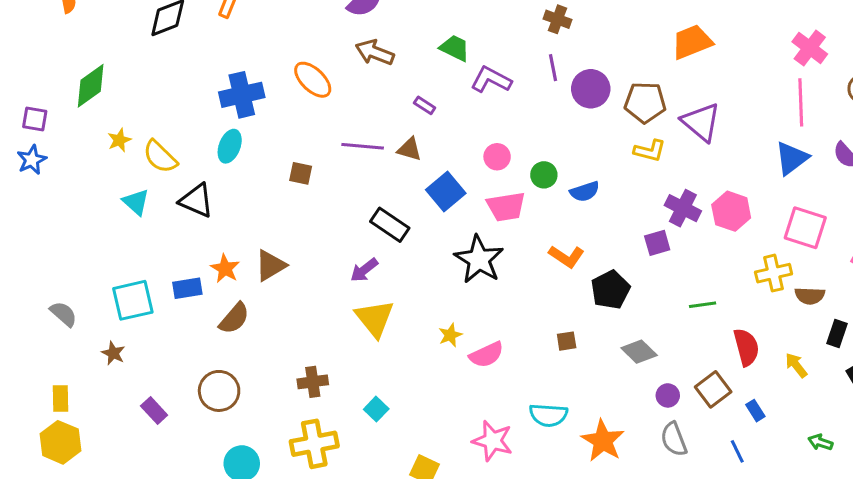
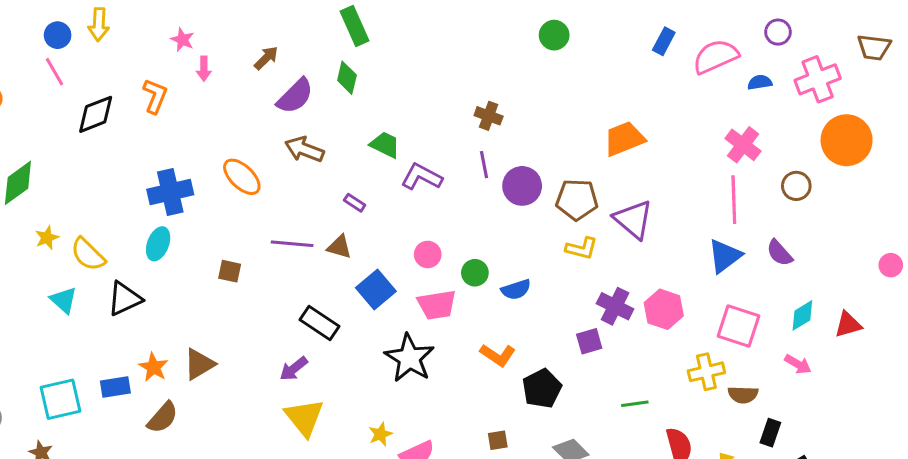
black triangle: (196, 201) -> (125, 299), turned -48

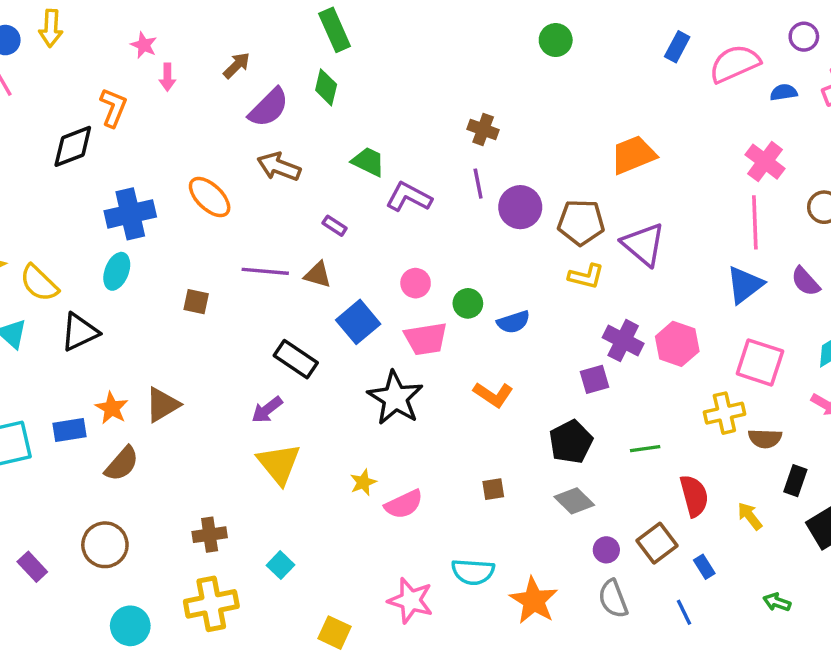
black diamond: (96, 114) -> (73, 146), moved
black pentagon: (542, 389) -> (571, 442), moved

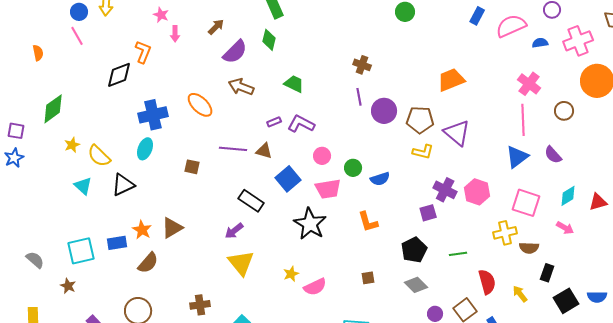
purple L-shape: (409, 197) -> (301, 124), moved
purple rectangle: (335, 226) -> (274, 122), turned -56
orange L-shape: (493, 395) -> (368, 222), turned 40

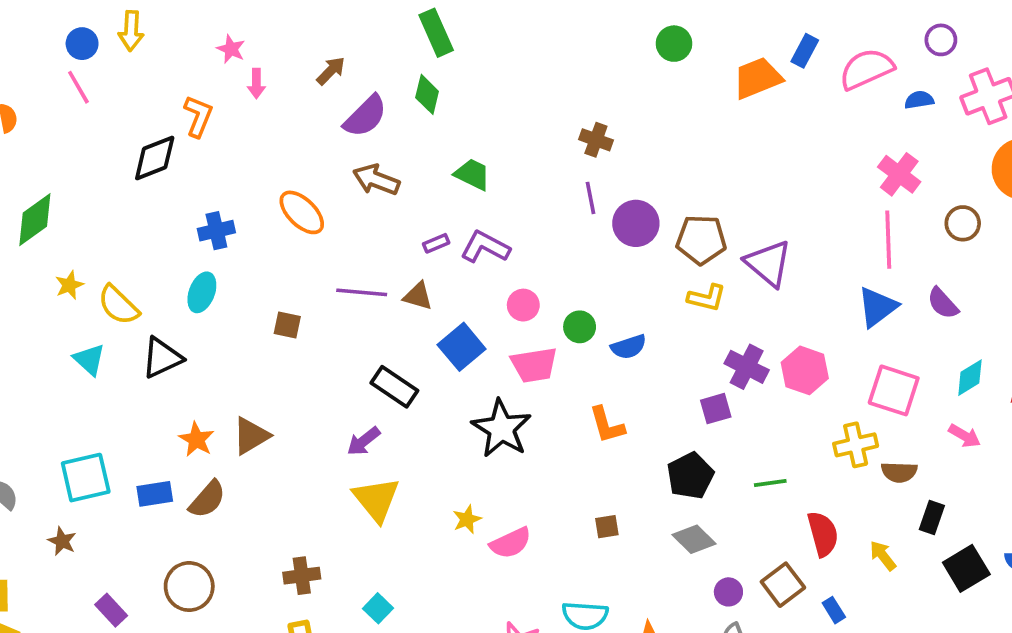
orange trapezoid: (451, 80) -> (758, 78), moved
blue cross: (153, 115) -> (216, 231), size x0.7
blue rectangle: (117, 243) -> (155, 494), moved

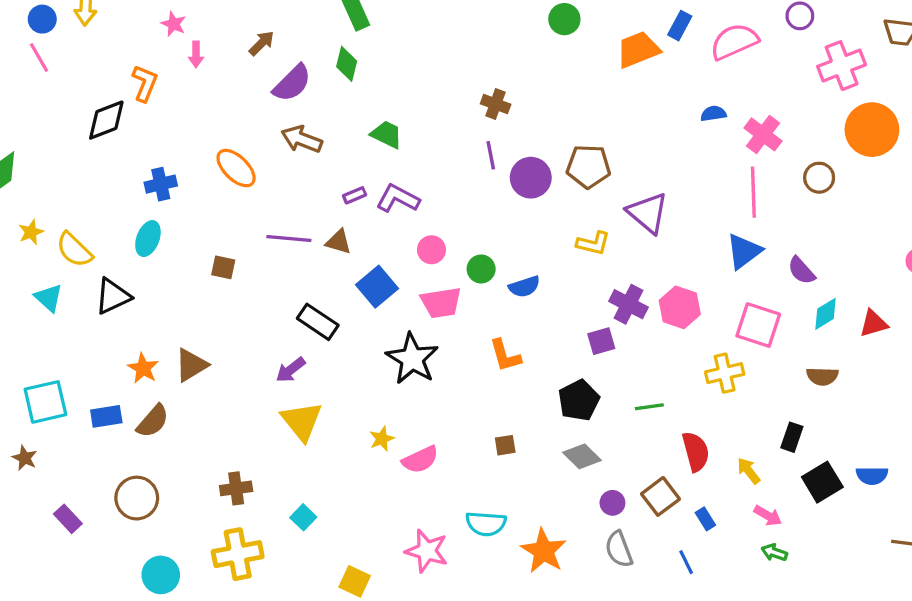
blue semicircle: (919, 100) -> (713, 114), moved
brown pentagon: (701, 240) -> (588, 166), moved
purple semicircle: (943, 303) -> (801, 271), moved
pink arrow: (965, 436) -> (768, 516), moved
brown semicircle: (899, 472) -> (822, 376), moved

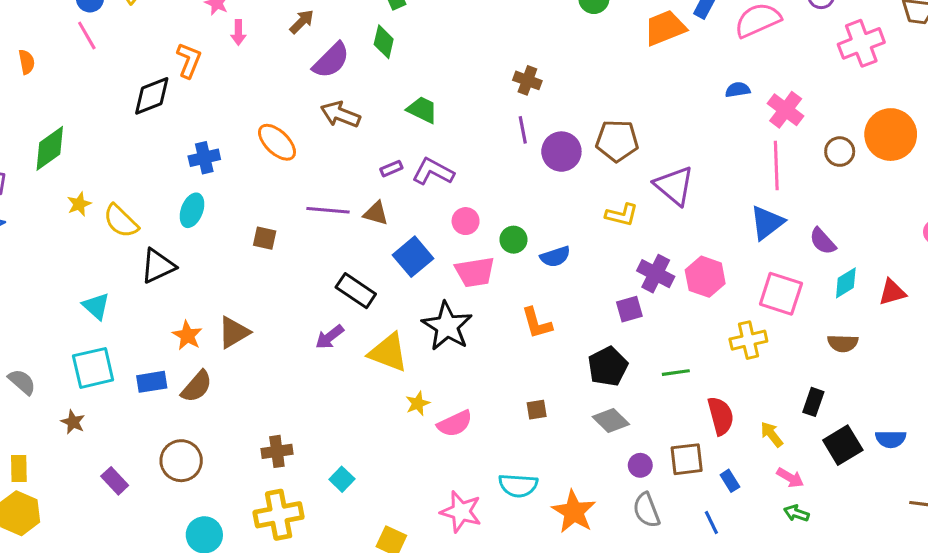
orange circle: (872, 130) -> (891, 135), moved
cyan triangle: (49, 298) -> (96, 306), moved
yellow triangle: (302, 421) -> (388, 352), moved, turned -30
brown square: (661, 496) -> (687, 459), turned 30

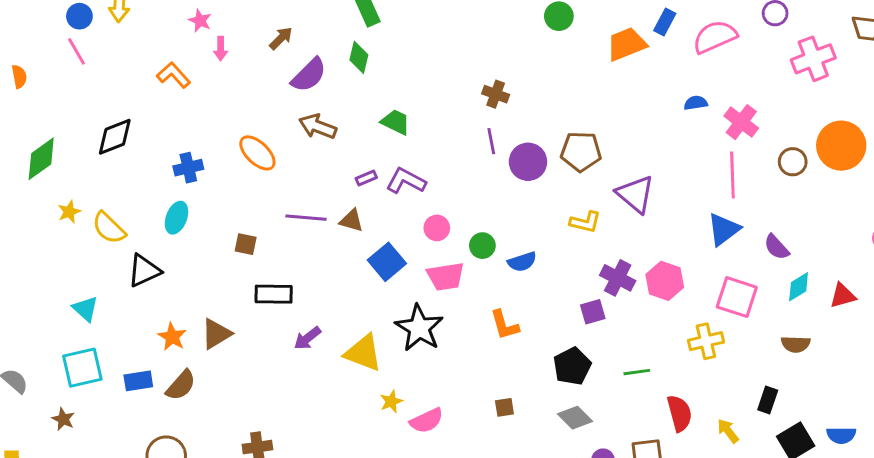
orange L-shape: (189, 60) -> (174, 75), turned -64
black diamond: (152, 96) -> (115, 137), moved
black rectangle: (356, 291) -> (274, 294), moved, turned -33

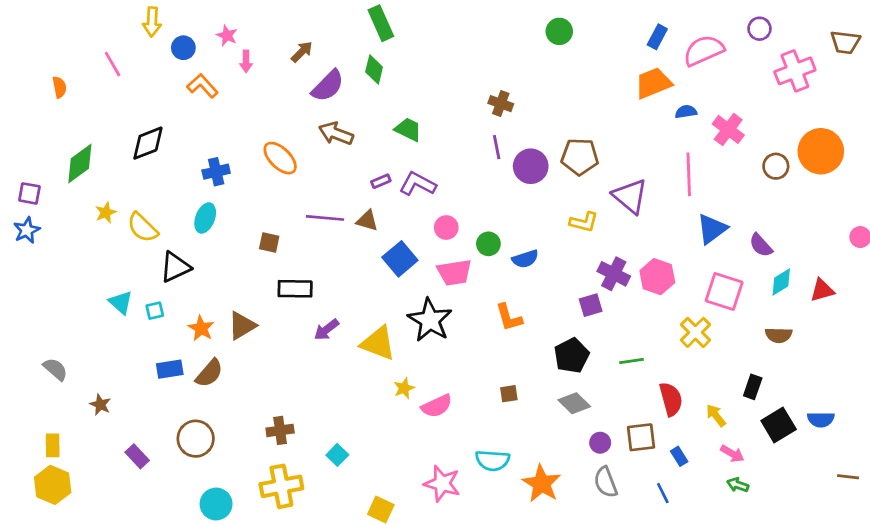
blue circle: (79, 16) -> (183, 48), moved
orange trapezoid: (627, 44) -> (653, 83), moved
pink line: (732, 175) -> (689, 174), moved
yellow cross: (706, 341) -> (695, 332), turned -32
cyan square: (82, 368) -> (155, 311), moved, size x0.5

